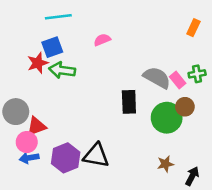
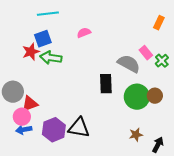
green cross: (197, 74) -> (162, 61), turned -32
pink rectangle: (178, 80) -> (146, 53), moved
brown circle: (185, 107) -> (155, 96), moved

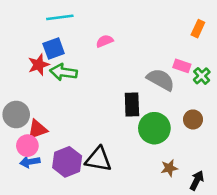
pink rectangle: (146, 53) -> (182, 66), turned -32
green circle: (137, 97) -> (154, 128), moved

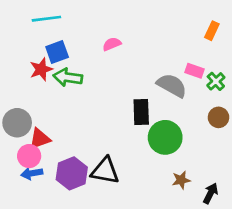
cyan line: (60, 17) -> (46, 19), moved
brown circle: (193, 119) -> (219, 117), moved

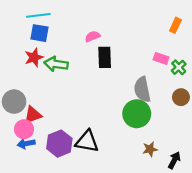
blue square: (57, 52) -> (39, 33), moved, turned 30
gray semicircle: (172, 85) -> (142, 89), moved, turned -130
black rectangle: (141, 112) -> (105, 57), moved

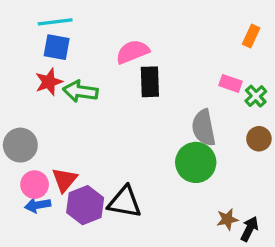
pink semicircle: (93, 36) -> (133, 52), size x1.5
red triangle: (33, 115) -> (65, 180), moved, turned -30
brown star: (150, 149) -> (227, 219), moved

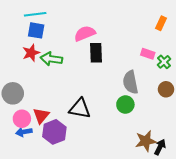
green circle: (196, 162) -> (125, 105), size x0.7
black triangle: (125, 202) -> (80, 109), moved
brown star: (227, 219) -> (146, 141), size x1.5

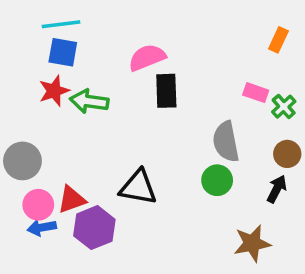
red triangle: (41, 116) -> (72, 200), turned 30
black arrow: (160, 147) -> (277, 189), moved

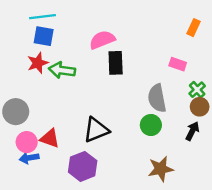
green cross: (284, 107) -> (197, 90), moved
black triangle: (138, 187) -> (96, 130), turned -32
red triangle: (72, 200) -> (50, 138), turned 40
purple hexagon: (94, 228) -> (83, 166), moved
brown star: (252, 243) -> (161, 169), moved

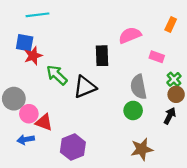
blue square: (44, 36) -> (25, 43), moved
pink semicircle: (102, 40) -> (130, 35), moved
green arrow: (62, 70) -> (57, 75), moved, turned 35
black triangle: (96, 130) -> (85, 87), moved
pink circle: (27, 142) -> (29, 114), moved

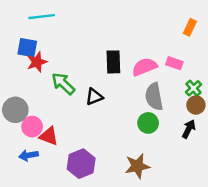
pink semicircle: (130, 35) -> (144, 67), moved
black triangle: (85, 87) -> (94, 97), size x0.7
brown star: (142, 149) -> (137, 166), moved

